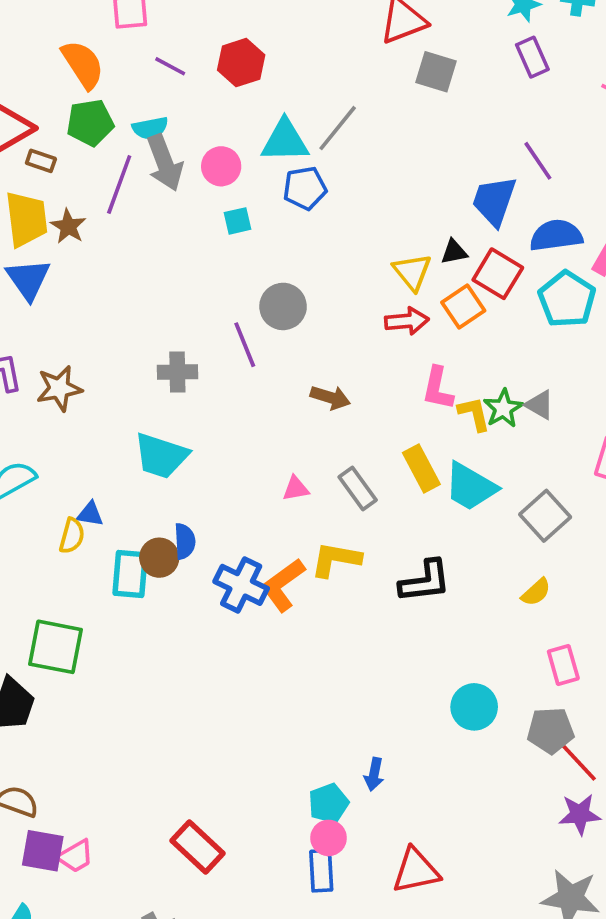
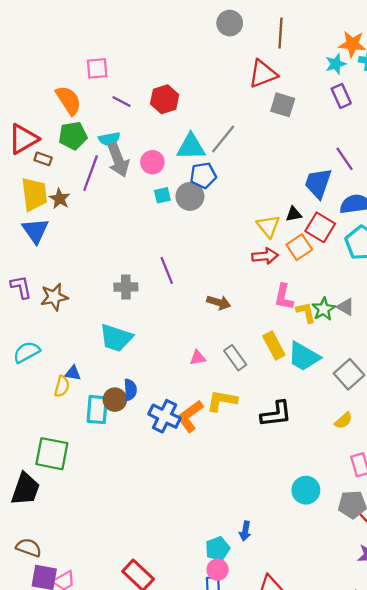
gray circle: (283, 306) -> (190, 196), moved

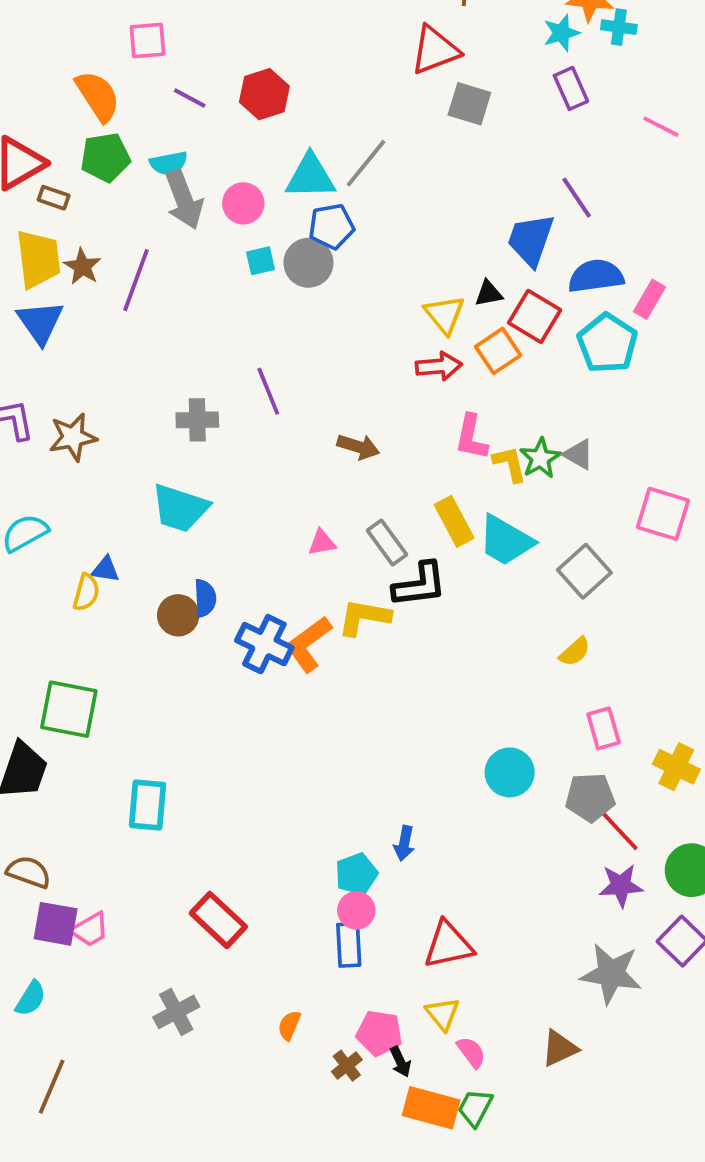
purple line: (91, 173) -> (136, 280), moved
cyan rectangle: (97, 410) -> (148, 805), moved
black L-shape: (276, 414) -> (420, 585), moved

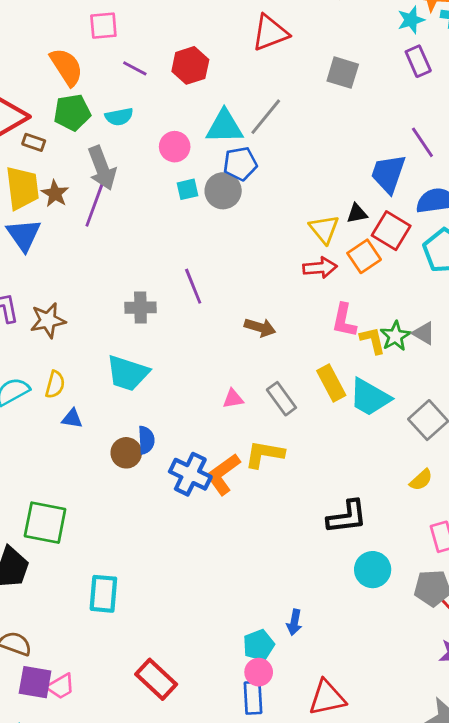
red triangle: (435, 50) -> (270, 33), moved
gray arrow: (184, 200) -> (102, 168), moved
black L-shape: (420, 585) -> (347, 517), moved
yellow semicircle: (86, 592) -> (55, 384), moved

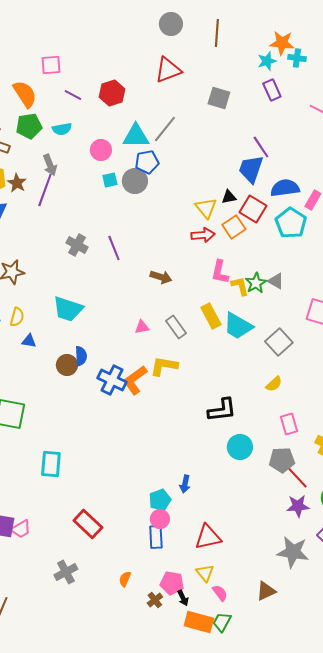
purple line: (422, 142) -> (261, 147), moved
gray arrow: (102, 168) -> (50, 165), size x0.7
gray cross: (140, 308) -> (77, 245), moved, turned 30

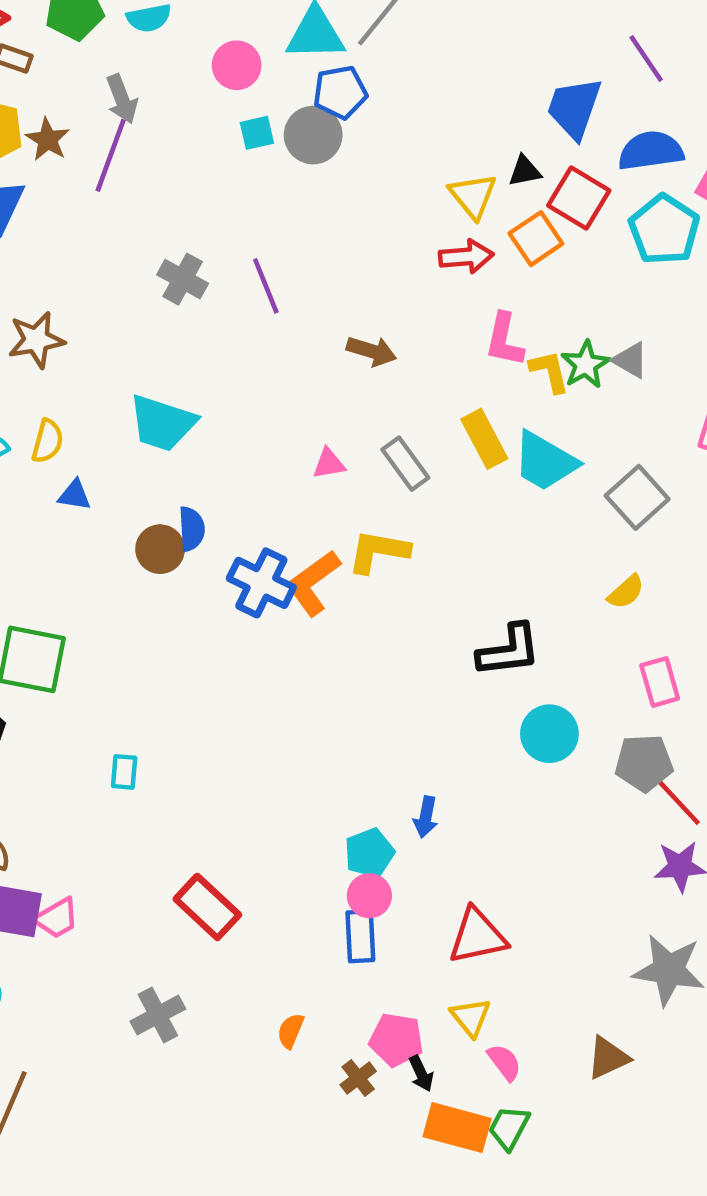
purple line: (261, 147) -> (646, 59), moved
cyan rectangle: (51, 464) -> (124, 772), size x0.6

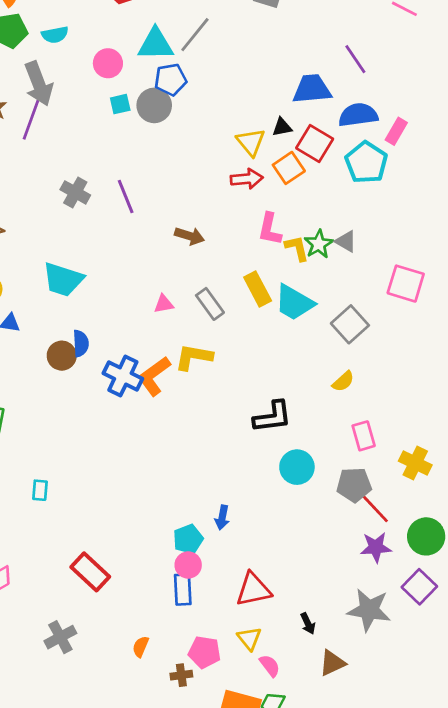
gray arrow: (122, 99) -> (39, 84), size x1.5
blue trapezoid: (574, 108) -> (312, 89), turned 66
black arrow: (421, 1074) -> (308, 623), moved
brown cross: (358, 1078) -> (181, 675), turned 30

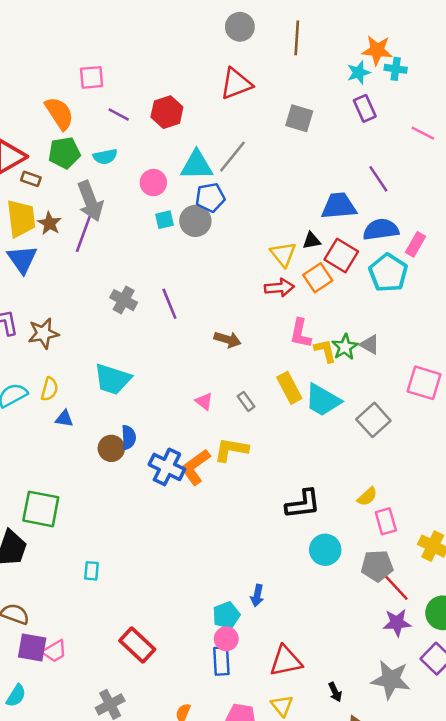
pink triangle: (164, 304) -> (204, 401), turned 48
gray rectangle: (210, 304) -> (246, 401), size x0.7
yellow semicircle: (343, 381) -> (367, 497), moved

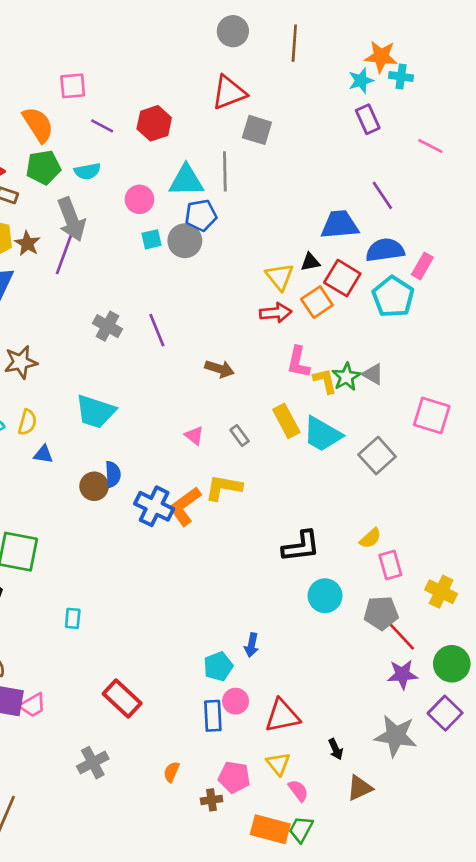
gray square: (299, 118) -> (257, 130), moved
gray line: (232, 157) -> (225, 171), turned -40
pink circle: (226, 639) -> (236, 701), moved

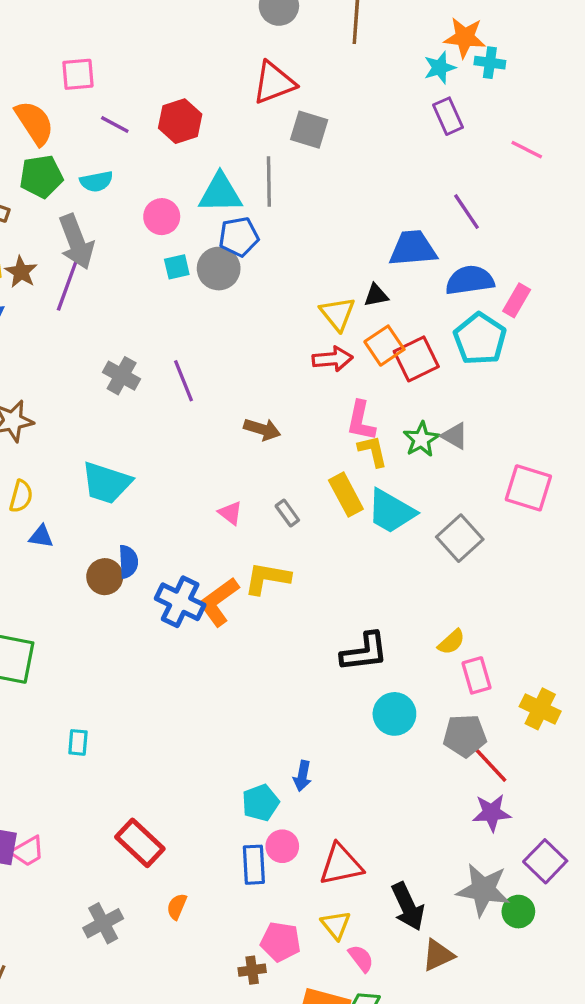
red square: (342, 278) -> (416, 359), moved, turned 33
yellow L-shape: (325, 381) -> (373, 451), moved
green circle: (452, 664) -> (518, 912), moved, size x0.7
black arrow: (336, 749) -> (408, 907), size x1.8
orange semicircle: (171, 772) -> (177, 907), moved

